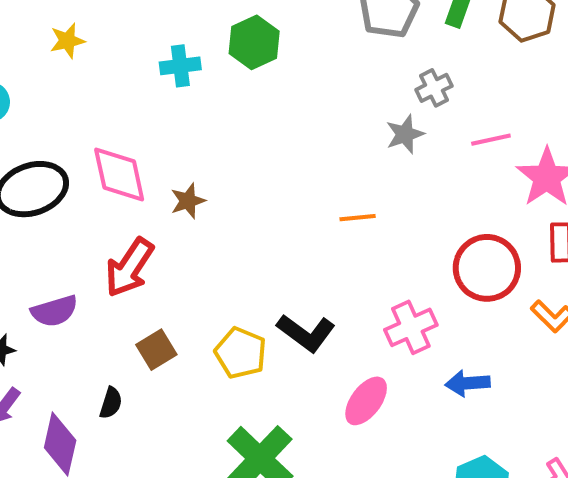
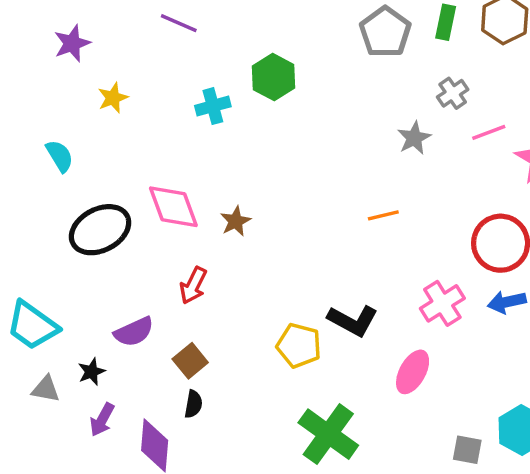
gray cross: (434, 88) -> (453, 93), moved
red arrow: (129, 268) -> (193, 285), size x0.7
brown square: (156, 350) -> (190, 361), moved
blue arrow: (468, 383) -> (507, 302), moved

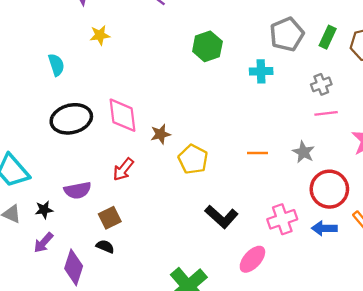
cyan cross: (213, 106) -> (261, 71), moved
pink line: (489, 132) -> (326, 113), moved
gray star: (414, 138) -> (303, 152), moved, turned -30
yellow pentagon: (299, 346) -> (193, 159), moved
black semicircle: (193, 404) -> (105, 246), turned -90

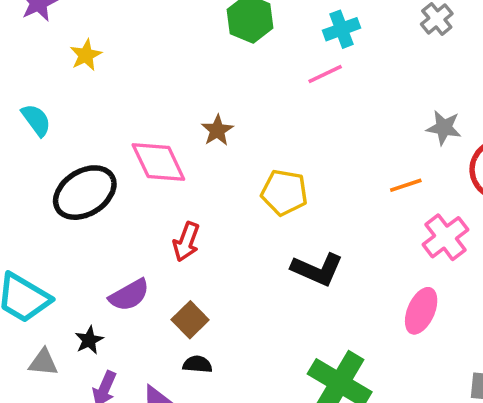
pink line: (326, 113) -> (325, 74), moved
brown star: (161, 134) -> (217, 130), moved
orange line: (257, 153) -> (406, 185), moved
black L-shape: (222, 217) -> (317, 269), moved

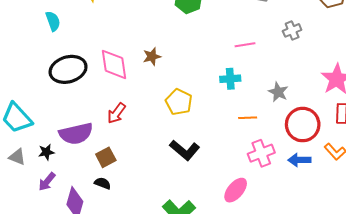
cyan cross: (342, 29) -> (230, 79), moved
pink line: (325, 74) -> (245, 45), moved
purple semicircle: (129, 295) -> (76, 134), size x1.4

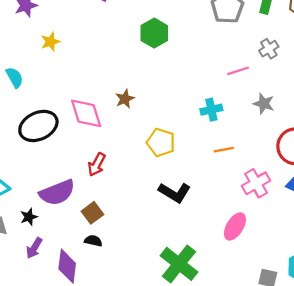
pink line: (245, 45) -> (238, 71), moved
gray star: (278, 92) -> (264, 104), moved
orange line: (248, 118) -> (224, 150), moved

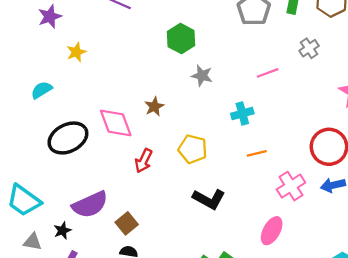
gray cross: (269, 49) -> (309, 48), moved
cyan semicircle: (15, 77) -> (42, 90), turned -90
gray star: (264, 104) -> (202, 76), moved
red arrow: (97, 165) -> (144, 161), moved

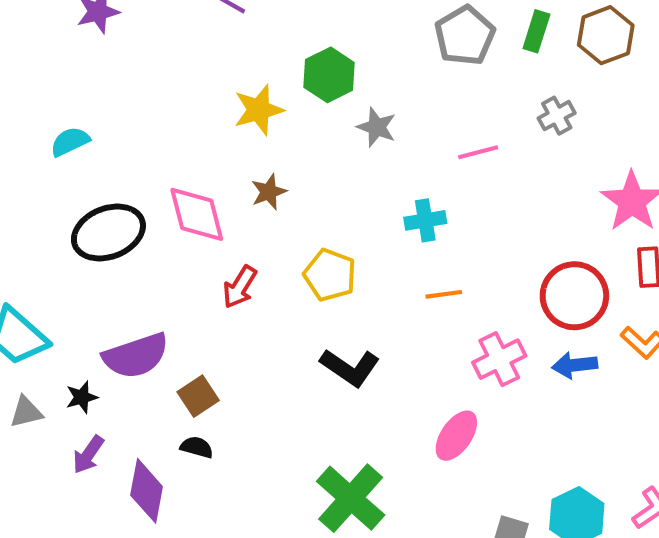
yellow star: (76, 52) -> (259, 110), moved, size x1.4
gray star: (202, 76) -> (377, 127), moved
gray triangle: (33, 242) -> (26, 412), turned -30

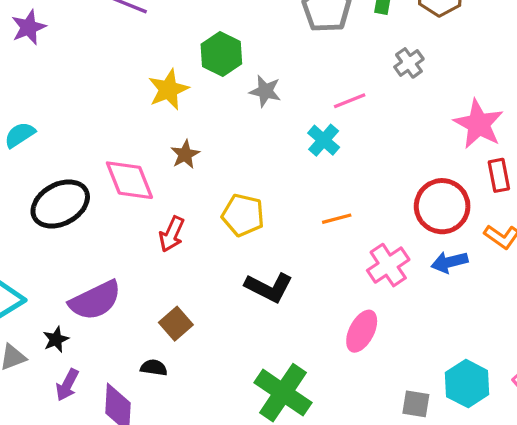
cyan cross: (425, 220) -> (324, 140), moved, turned -32
brown square: (198, 396) -> (176, 324), moved

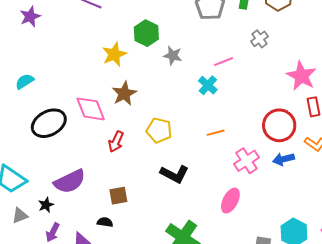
brown star: (185, 154) -> (124, 94), size x1.4
brown square: (176, 324) -> (118, 196), turned 30

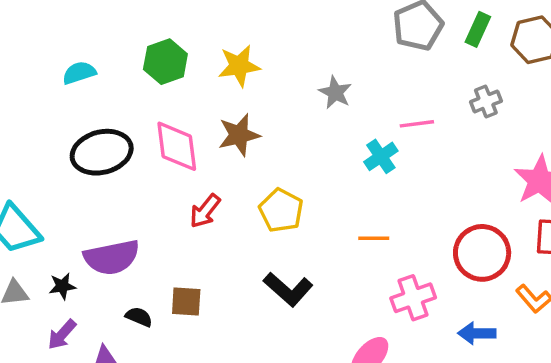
green hexagon: (146, 33) -> (165, 62), moved
blue arrow: (284, 159) -> (477, 333), moved
black semicircle: (105, 222) -> (139, 317), moved

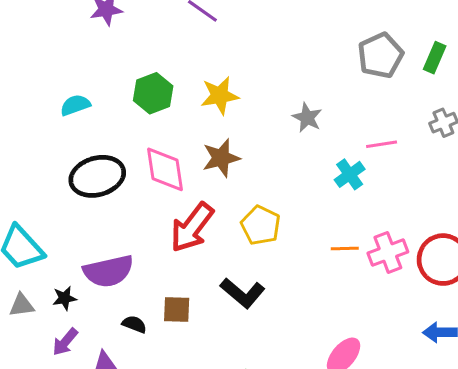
red arrow: (205, 211) -> (192, 227), size x1.6
black L-shape: (288, 289) -> (243, 293), moved
pink cross: (413, 298) -> (388, 252), moved

